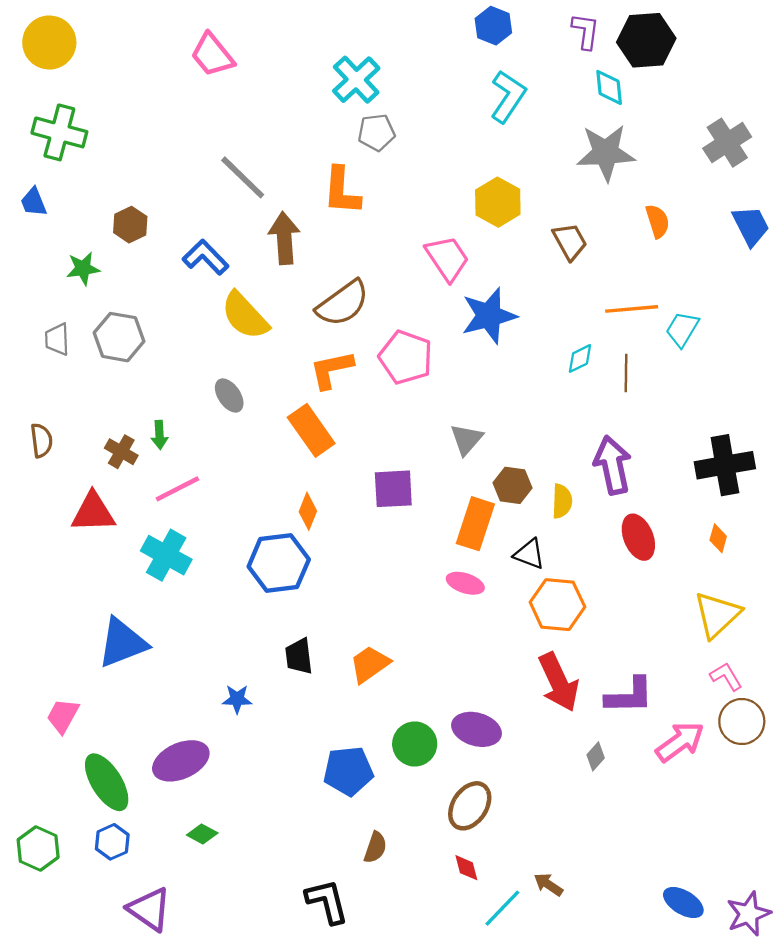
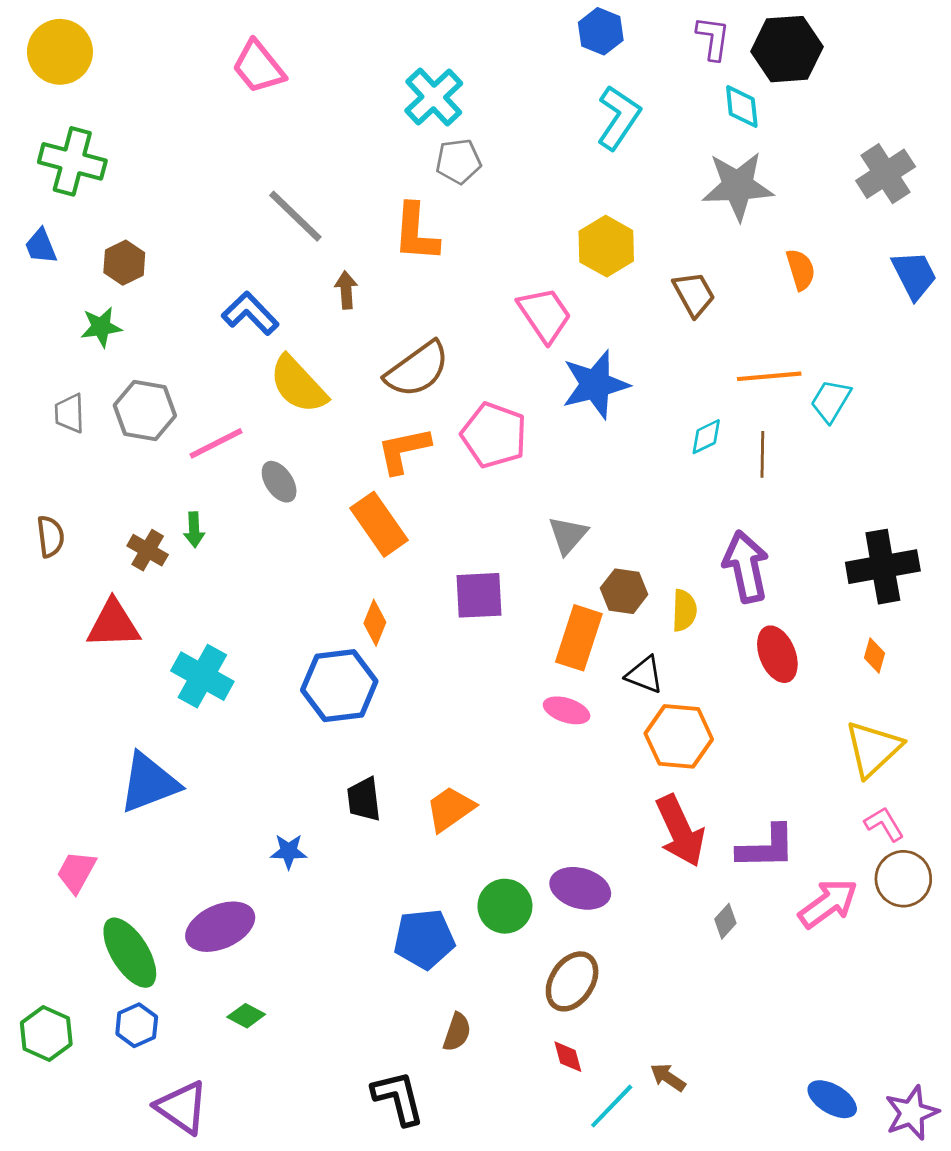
brown hexagon: (130, 225) -> (124, 263), moved
brown arrow: (284, 238) -> (346, 290), size x0.6
pink line: (177, 489) -> (216, 443), moved

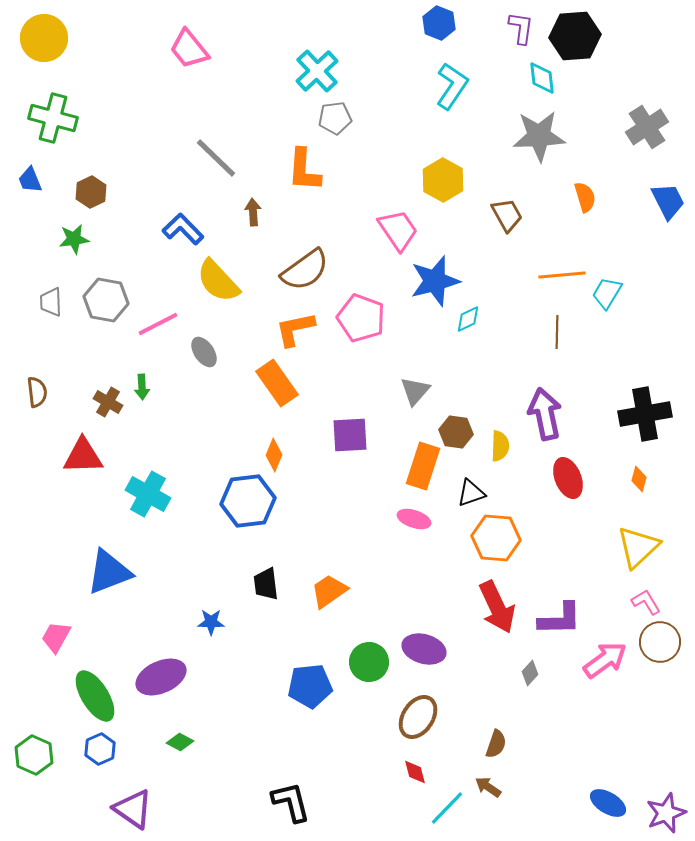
cyan diamond: (706, 437) -> (468, 319), moved
black triangle: (645, 675) -> (471, 493), turned -40
brown semicircle: (457, 1032) -> (496, 744), moved

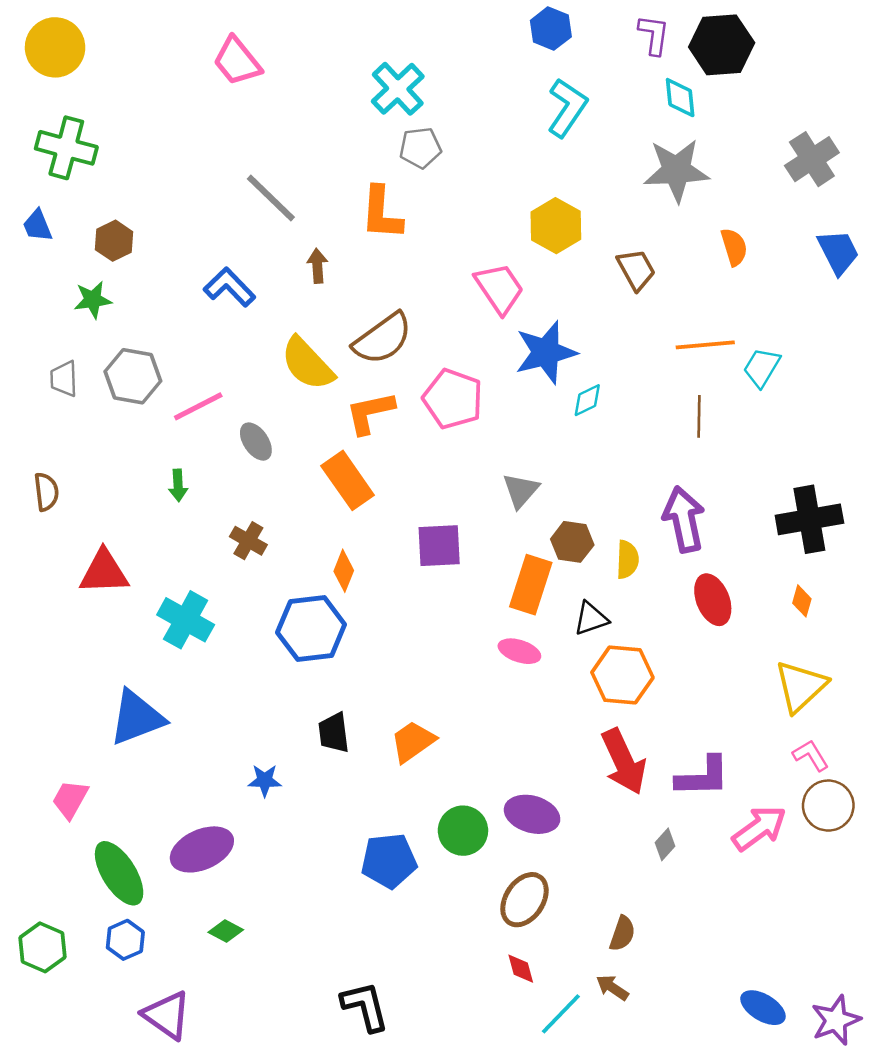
yellow semicircle: (218, 281) -> (307, 364), moved
brown cross: (108, 402) -> (248, 541), moved

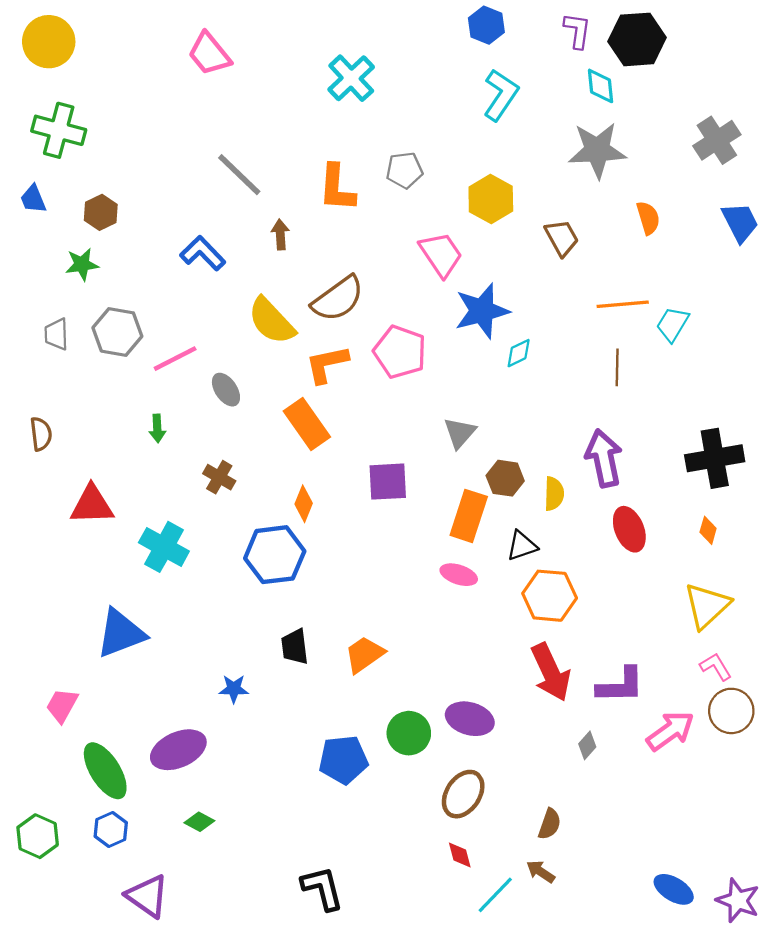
gray pentagon: (420, 148) -> (404, 170), moved
purple star: (836, 1020) -> (738, 900), turned -30

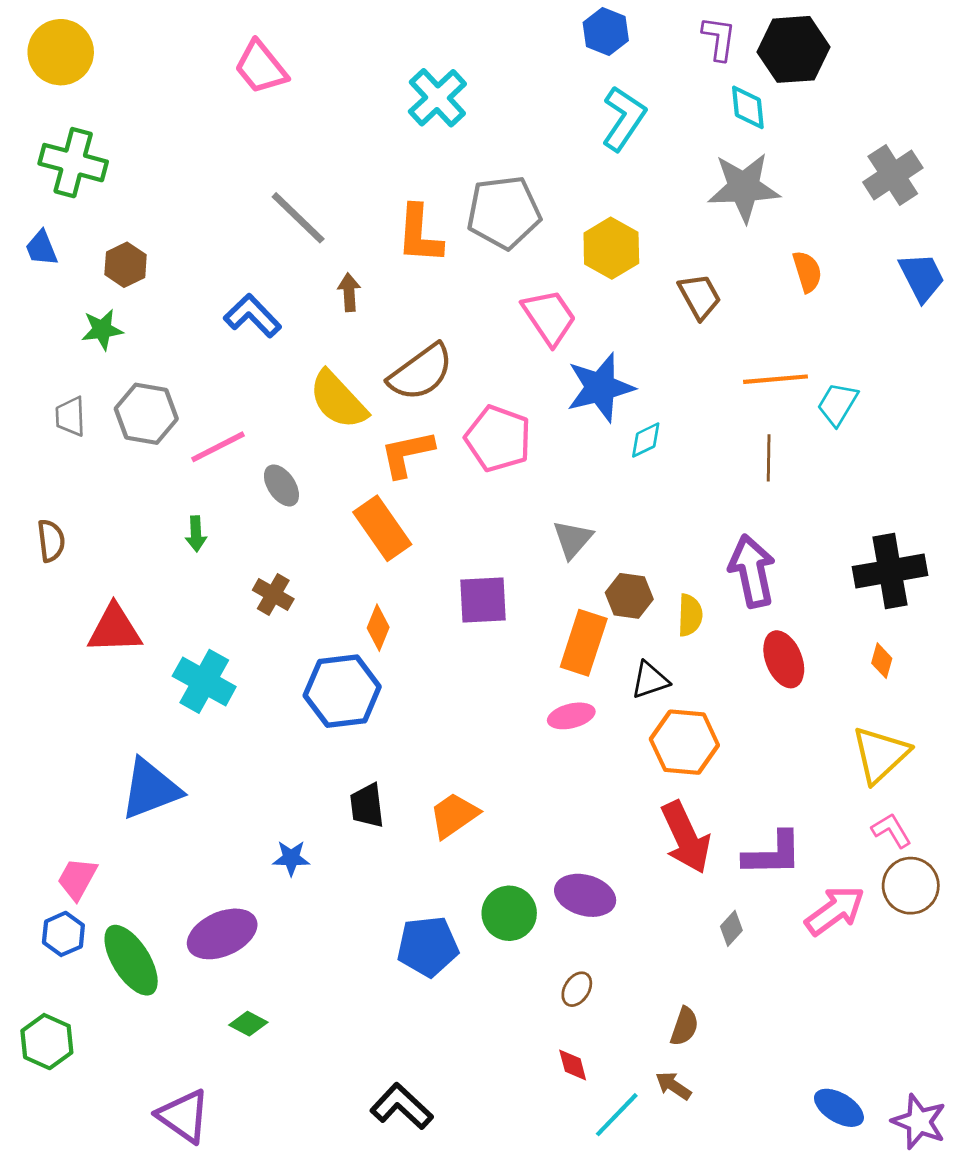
gray pentagon: (404, 170) -> (504, 212), size x1.6
pink ellipse: (459, 575) -> (571, 716), turned -32
brown ellipse: (463, 794) -> (577, 989), size x0.6
blue hexagon: (111, 830) -> (63, 934), moved
black L-shape: (322, 888) -> (402, 1106), turned -33

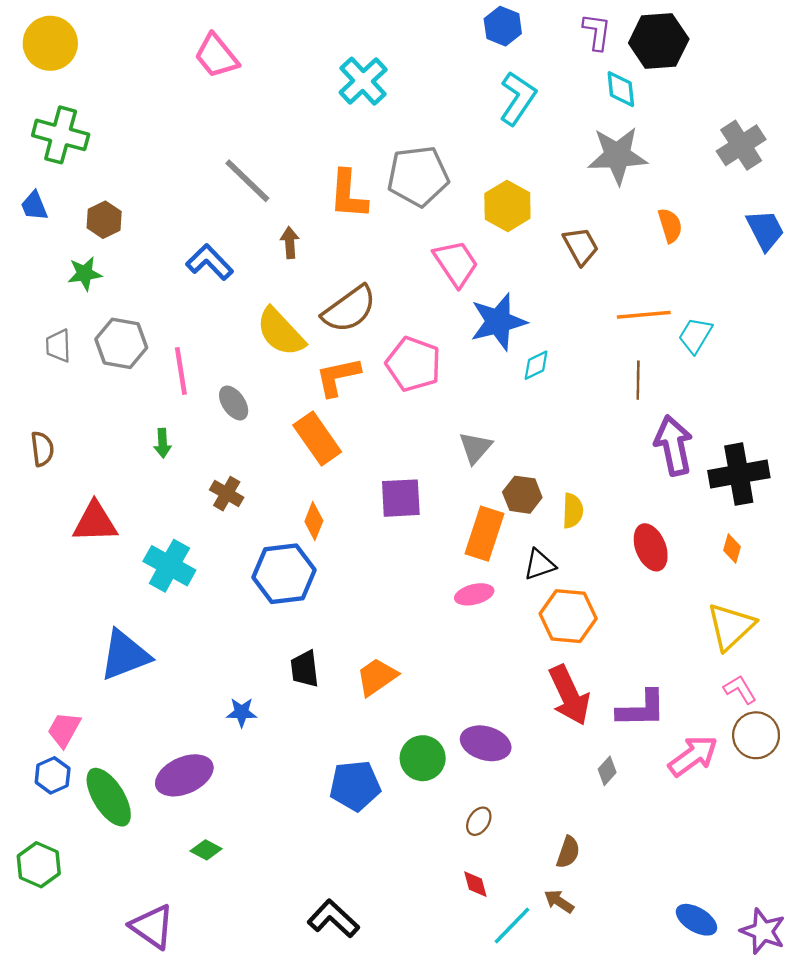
pink line: (218, 447) -> (181, 371), turned -72
purple arrow: (752, 571) -> (674, 445), moved

